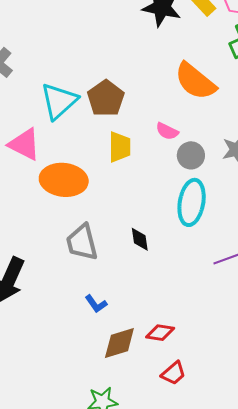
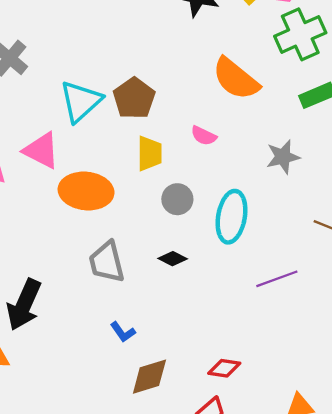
gray circle: (191, 155) -> (177, 199), moved
black diamond: (140, 239) -> (173, 259), turned -55
red diamond: (160, 333) -> (224, 368), moved

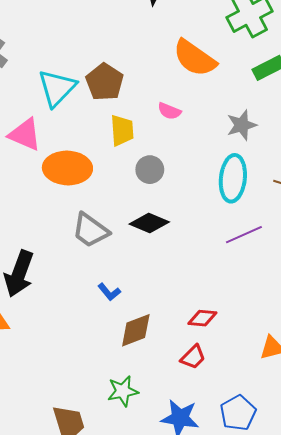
cyan ellipse: (231, 217) -> (233, 178), moved
black diamond: (173, 259) -> (149, 223), size x1.5
gray trapezoid: (107, 262) -> (90, 230), turned -36

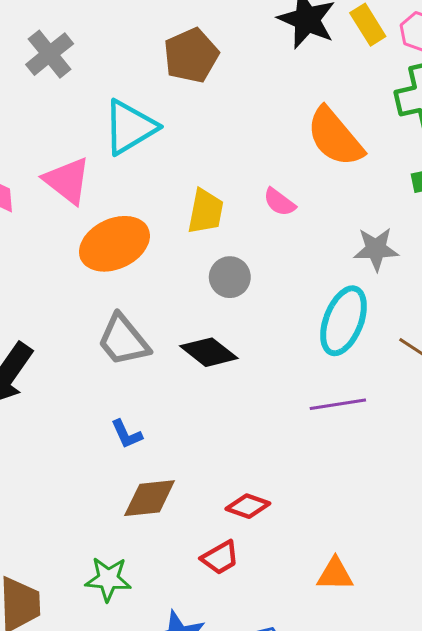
brown pentagon: (105, 82) -> (191, 55), moved
orange ellipse: (67, 168) -> (114, 244), turned -42

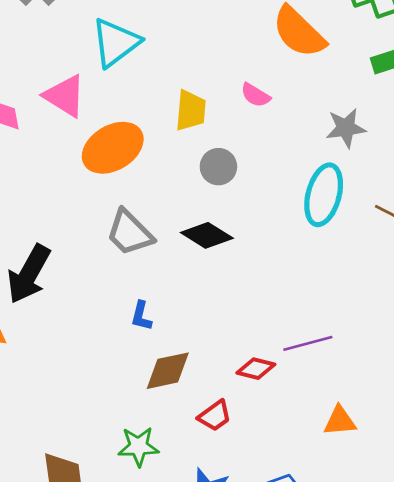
purple line: (338, 404) -> (308, 343), moved
blue L-shape: (127, 434) -> (141, 316), turned 44
red trapezoid: (220, 558) -> (215, 416), moved

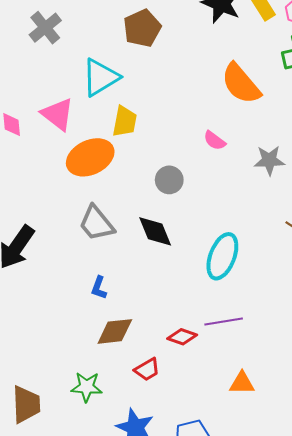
pink semicircle: (256, 95) -> (215, 141), moved
yellow trapezoid: (191, 110) -> (125, 121), moved
cyan ellipse: (324, 195) -> (222, 256), moved
black diamond: (207, 235) -> (155, 231), turned 30

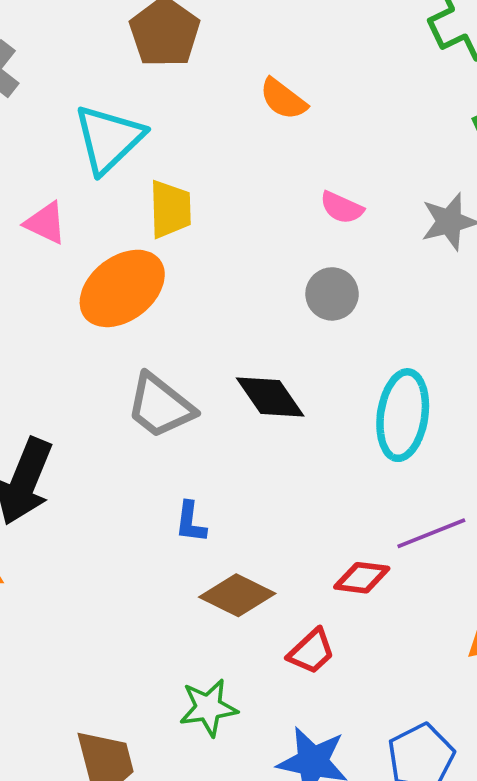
orange semicircle: (241, 84) -> (283, 99), moved, size x0.6
pink triangle: (58, 114) -> (46, 223), size x0.7
gray circle: (169, 180) -> (332, 294), moved
brown diamond: (115, 331) -> (237, 595), turned 45

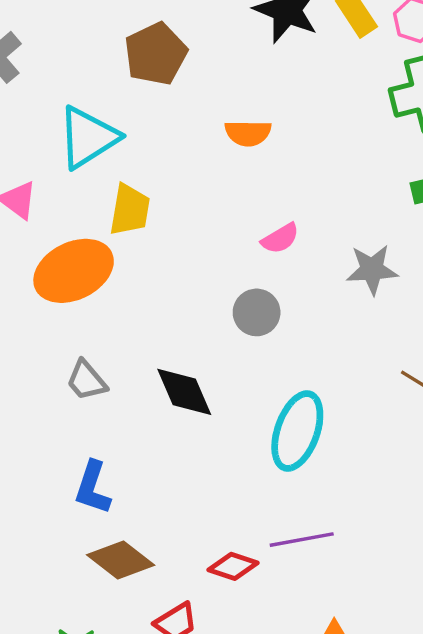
orange semicircle: (283, 99) -> (248, 133), turned -48
pink semicircle: (342, 208) -> (280, 238), turned -66
gray trapezoid: (160, 406) -> (86, 381), size x0.7
blue L-shape: (191, 522) -> (93, 488), size x1.4

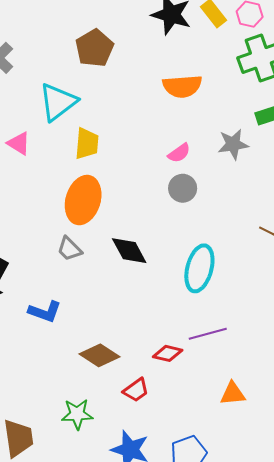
orange semicircle: (248, 133) -> (182, 86), moved, size x1.4
gray star: (372, 270) -> (233, 144), moved
orange ellipse: (74, 271) -> (83, 200), moved, turned -42
gray circle: (257, 312) -> (183, 188), moved
blue L-shape: (93, 488) -> (45, 312), moved, turned -84

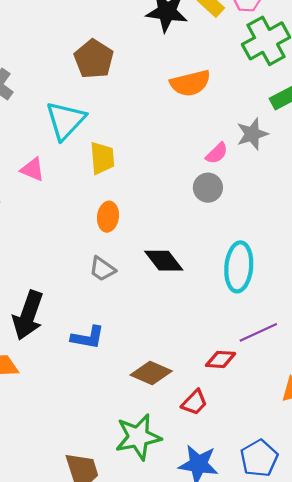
pink semicircle: (179, 153) -> (217, 153), moved
orange ellipse: (83, 200) -> (108, 217), size x0.6
green star: (77, 414) -> (138, 437), size x1.4

